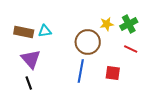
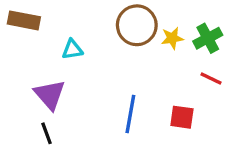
brown rectangle: (24, 32) -> (24, 20), moved
brown circle: (88, 42) -> (137, 25), moved

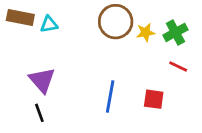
cyan triangle: (72, 49) -> (49, 24), moved

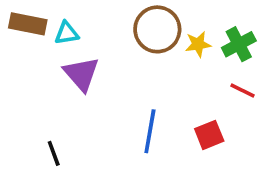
purple triangle: (42, 80) -> (81, 74), moved
red square: (154, 99) -> (209, 135), turned -30

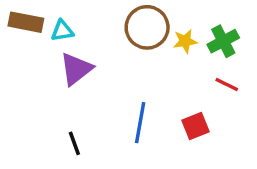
purple triangle: (81, 74) -> (76, 69), turned 33
black line: (54, 153) -> (74, 143), moved

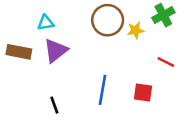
brown rectangle: (26, 22) -> (19, 52), moved
green cross: (223, 41) -> (163, 15), moved
red square: (196, 126) -> (143, 92), turned 30

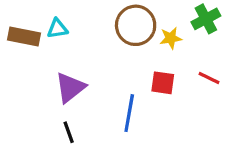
purple triangle: (56, 51) -> (70, 88), moved
brown rectangle: (19, 52) -> (24, 37), moved
red square: (143, 92) -> (163, 83), moved

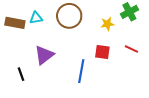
brown circle: (136, 25) -> (69, 16), moved
black line: (69, 132) -> (21, 74), moved

